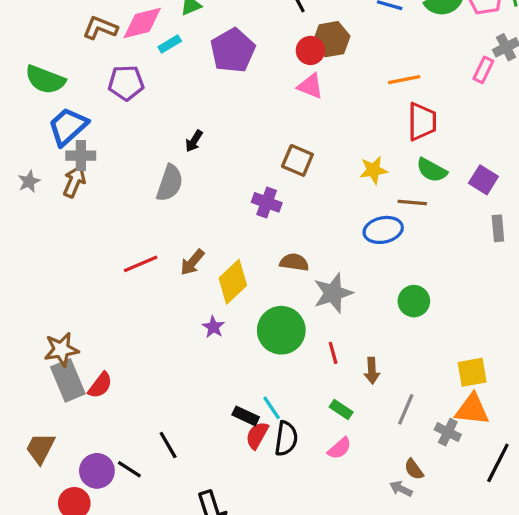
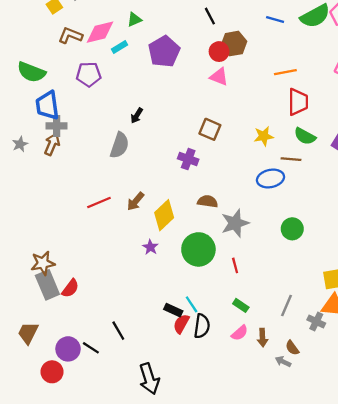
blue trapezoid: (68, 126) -> (47, 105), turned -56
brown arrow: (372, 371) -> (262, 338), moved

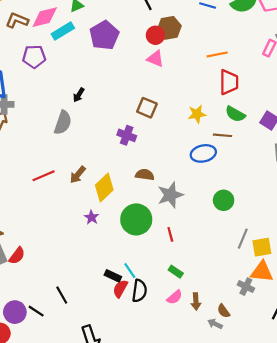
cyan rectangle: (120, 47) -> (63, 31), size x1.5
gray line: (287, 305) -> (243, 239), moved

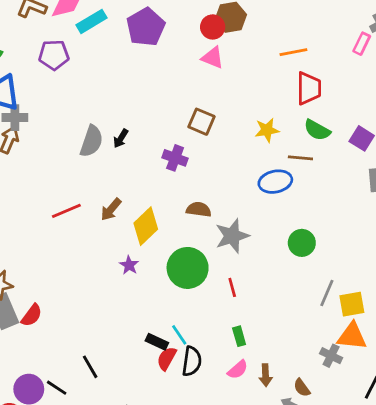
black arrow: (79, 95) -> (121, 138), moved
green rectangle: (176, 272) -> (239, 336), turned 40

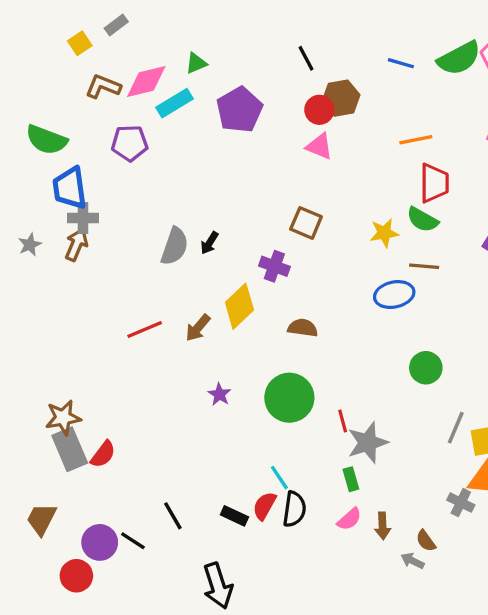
green semicircle: (317, 130) -> (422, 220), moved
yellow diamond: (146, 226) -> (239, 306), moved
gray star: (232, 236) -> (368, 443), moved
black rectangle: (157, 342) -> (234, 516), moved

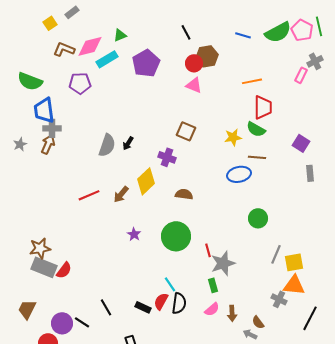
gray rectangle: (70, 449) -> (44, 267), turned -45

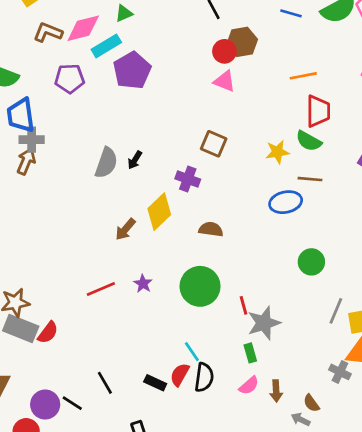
purple pentagon: (146, 63) -> (132, 70), moved
red line: (89, 195) -> (101, 289), moved

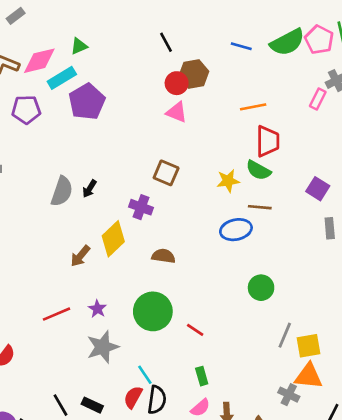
red line: (243, 305) -> (195, 330), turned -42
gray star: (264, 323) -> (103, 347), moved
black rectangle: (155, 383) -> (92, 405), moved

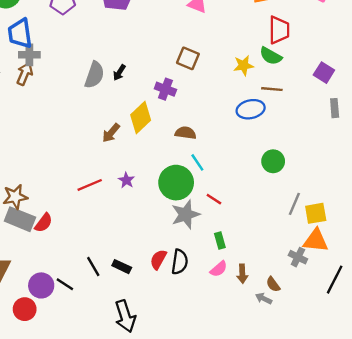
gray star: (103, 347) -> (186, 215), moved
cyan line: (145, 375) -> (197, 162), moved

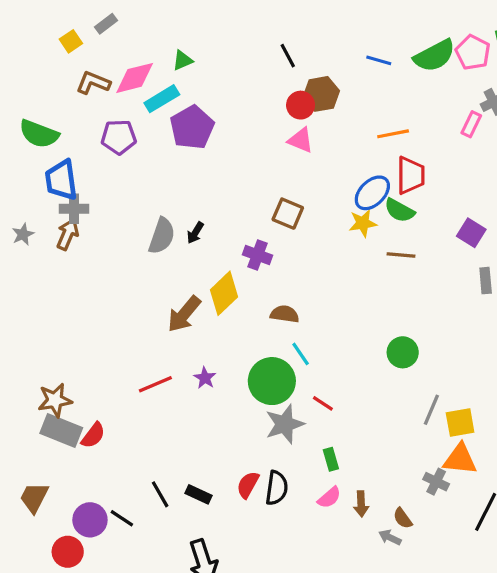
blue ellipse: (251, 109) -> (372, 193), moved, turned -32
brown arrow: (111, 133) -> (184, 314), size x1.4

